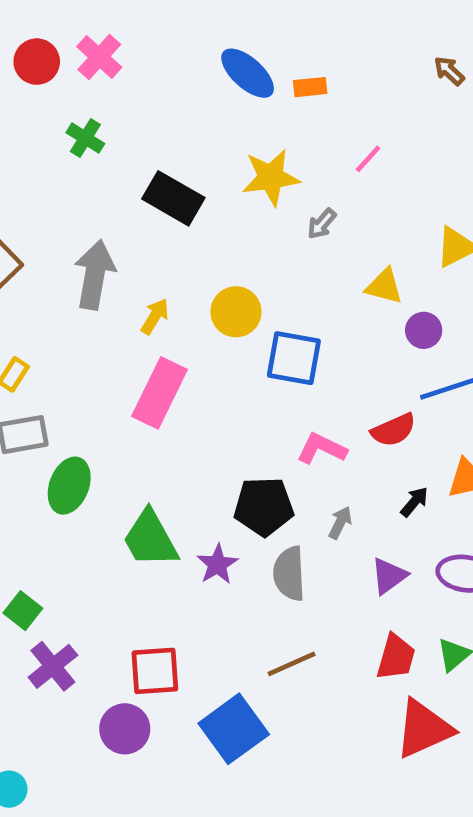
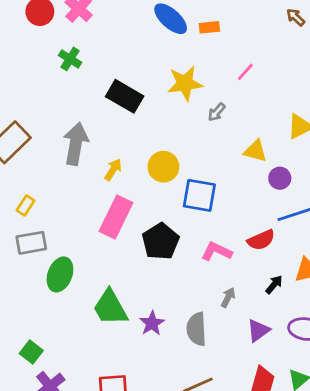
black pentagon: (264, 506) -> (161, 241), moved, turned -30

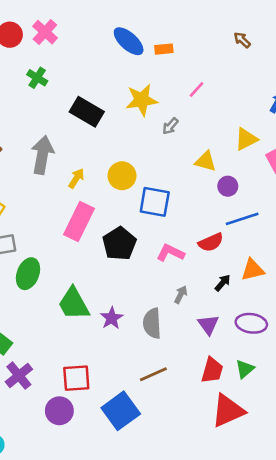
purple triangle: (258, 330) -> (208, 325), turned -30

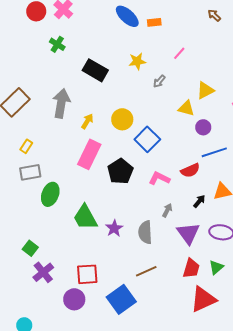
yellow star: (142, 100) -> (137, 61), size x0.7
yellow triangle: (246, 139) -> (205, 90), moved
blue square: (155, 202) -> (147, 139), turned 35
purple triangle: (208, 325) -> (188, 233), size x1.4

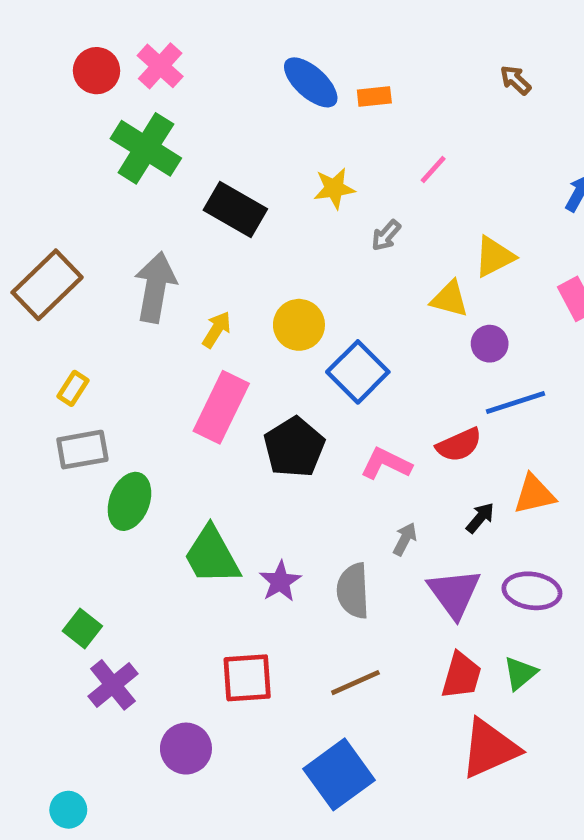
green cross: (57, 44) -> (146, 148), size x1.8
red square: (87, 274) -> (247, 678), moved
blue square: (121, 299) -> (339, 774), moved

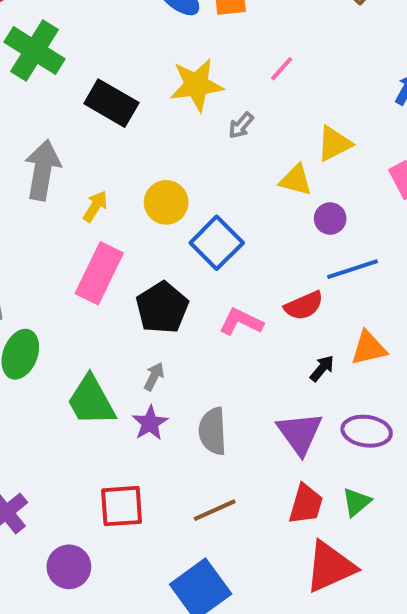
yellow star: (334, 188) -> (196, 85), size x1.5
gray arrow: (405, 539) -> (154, 376), moved

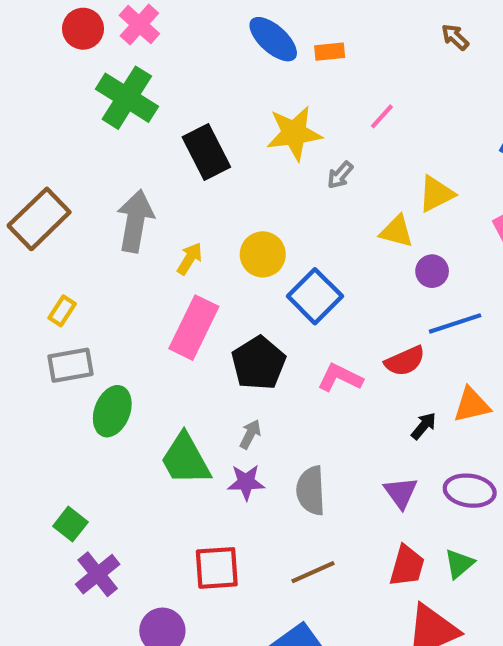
black rectangle: (111, 103) -> (206, 152), turned 33
purple star: (150, 423) -> (246, 482), turned 30
purple triangle: (300, 433) -> (401, 493), size x0.7

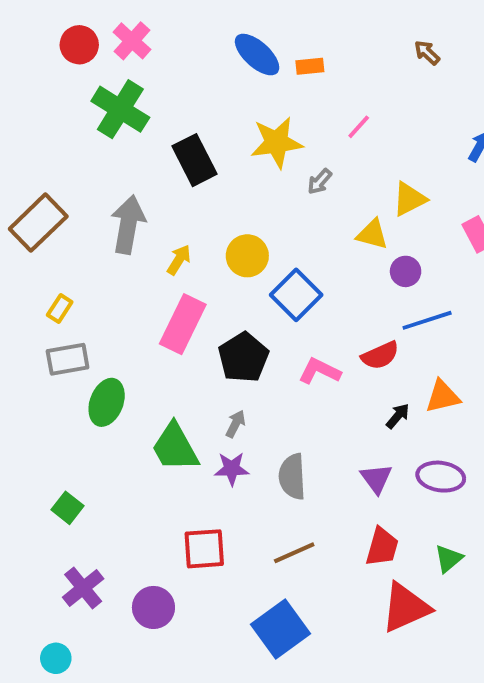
green triangle: (459, 564) -> (449, 559), moved
purple cross: (98, 574) -> (83, 588), moved

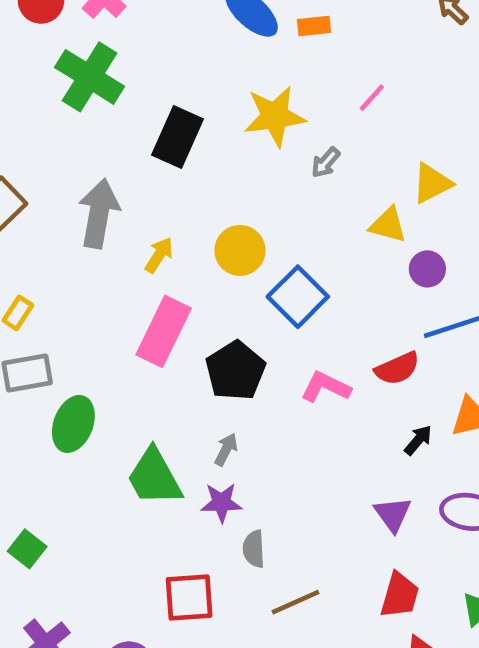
black rectangle: (195, 160) -> (177, 137), turned 51
gray semicircle: (292, 477) -> (254, 549), moved, size x0.7

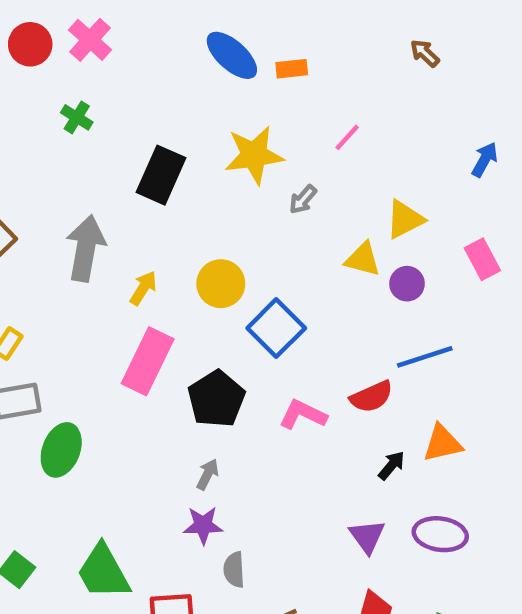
green cross: (90, 77) -> (77, 117), size x0.5
purple circle: (427, 269) -> (407, 284), moved
green trapezoid: (154, 477) -> (103, 572), moved

